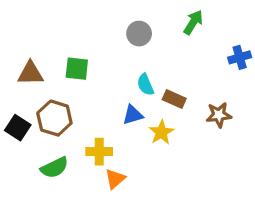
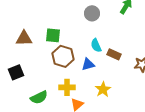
brown hexagon: (54, 118) -> (63, 56), moved
black square: (18, 128) -> (16, 72), turned 35
yellow star: (161, 132) -> (103, 89), moved

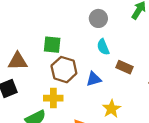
brown triangle: (24, 38) -> (18, 61), moved
cyan semicircle: (96, 45) -> (103, 47), moved
yellow cross: (67, 87) -> (53, 98), moved

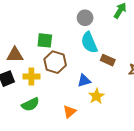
cyan semicircle: (103, 47) -> (89, 43), size x1.5
blue triangle: (94, 79) -> (84, 81), moved
yellow cross: (53, 98) -> (31, 77), moved

